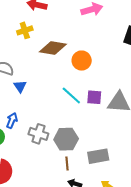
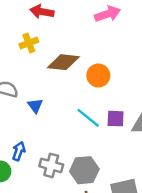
blue triangle: (20, 86) -> (35, 106), moved

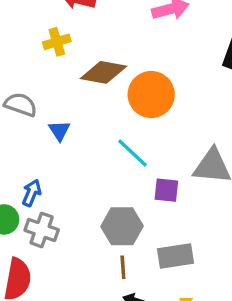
orange circle: (98, 75) -> (151, 95), size x1.4
purple square: (116, 119) -> (166, 190), moved
gray cross: (51, 165) -> (42, 230), moved

